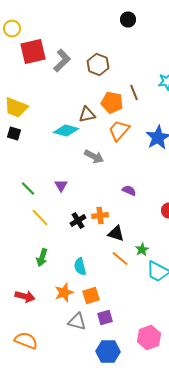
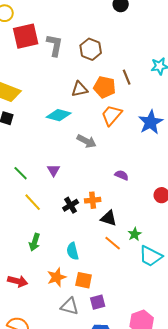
gray L-shape: (62, 60) -> (55, 45), turned -35
brown triangle: (87, 114) -> (80, 89), moved
orange square: (91, 296) -> (84, 280), turned 30

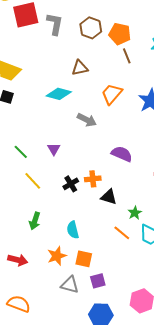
orange pentagon: (105, 87) -> (120, 34), moved
purple semicircle: (122, 175) -> (122, 154), size x1.5
orange line: (113, 243) -> (122, 233), moved

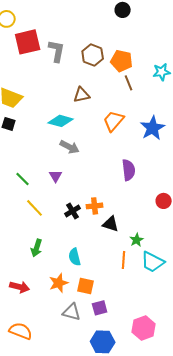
gray arrow: (87, 120) -> (70, 147), moved
purple semicircle: (122, 154) -> (129, 170), moved, turned 60
orange line: (122, 233) -> (124, 260), turned 54

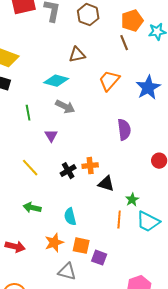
orange pentagon: (122, 61) -> (132, 21), moved, turned -30
green line: (23, 179) -> (28, 113), moved, turned 35
green arrow: (37, 248) -> (32, 208), turned 84
purple square: (100, 308) -> (99, 258), moved, turned 35

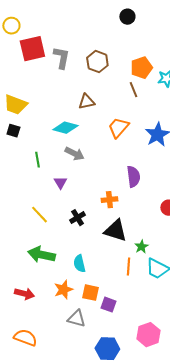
orange cross: (90, 166) -> (109, 200), moved
black triangle: (106, 184) -> (115, 231), size x1.4
green arrow: (32, 208) -> (41, 255), size x1.5

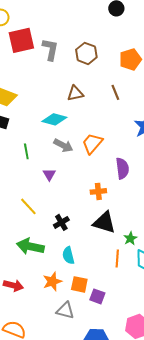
brown line: (133, 90) -> (115, 92), moved
orange trapezoid: (118, 128) -> (92, 143), moved
black cross: (77, 218) -> (61, 222), moved

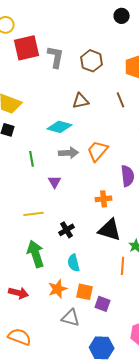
gray arrow: (63, 145) -> (69, 153), turned -30
yellow line: (28, 206) -> (34, 214), turned -54
green arrow: (30, 246) -> (36, 254), turned 60

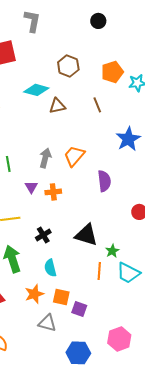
gray L-shape: (56, 57) -> (32, 21), moved
cyan diamond: (60, 127) -> (36, 90), moved
gray arrow: (69, 153) -> (45, 158), turned -72
orange cross: (104, 199) -> (53, 192), moved

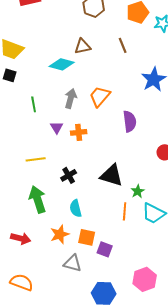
cyan diamond: (36, 90) -> (62, 64), moved

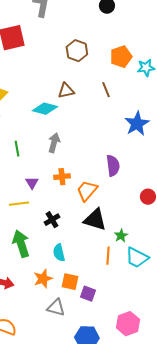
orange trapezoid: (100, 96) -> (87, 191), moved
purple triangle: (57, 127) -> (32, 183), moved

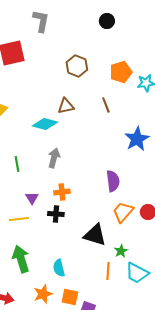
orange trapezoid: (87, 191) -> (123, 212), moved
black cross: (52, 220) -> (56, 214), moved, turned 35

